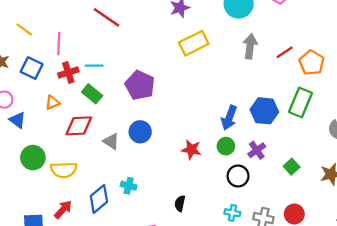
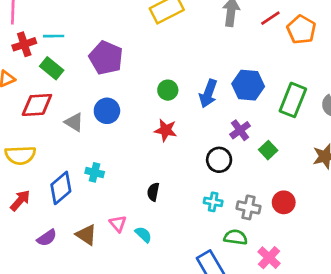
green rectangle: (301, 103) -> (293, 100), moved
green circle: (226, 146) -> (168, 90), moved
green square: (292, 167) -> (268, 150), moved

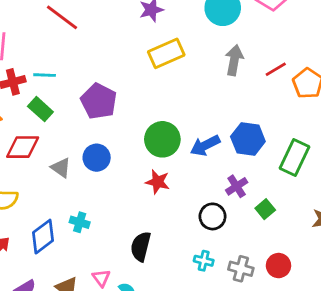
green circle: (168, 90) -> (162, 139), size x1.6
blue arrow: (208, 94) -> (205, 145), turned 40
black semicircle: (153, 192) -> (141, 246), size x1.5

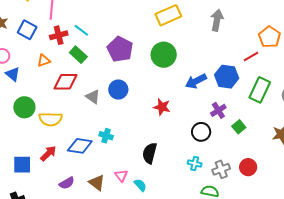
red line: (276, 69) -> (251, 57), moved
cyan line: (45, 75) -> (81, 30), turned 35
green circle: (162, 139) -> (164, 55), moved
blue diamond: (43, 237) -> (80, 146), turned 45
gray cross: (241, 269) -> (221, 169), turned -36

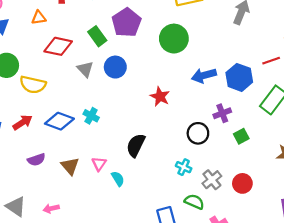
green rectangle: (78, 55) -> (97, 36), moved
gray cross: (221, 169) -> (212, 180), turned -30

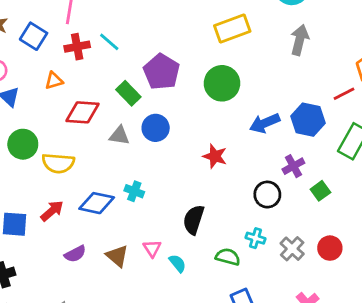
gray triangle: (85, 69) -> (119, 135), turned -30
green semicircle: (194, 202) -> (228, 257), moved

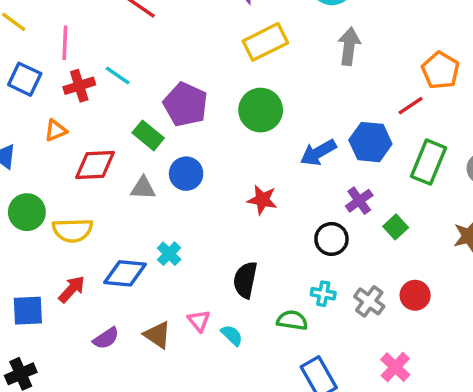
cyan cross: (134, 191) -> (169, 254), turned 30

